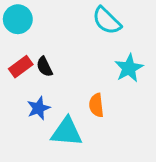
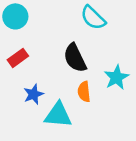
black semicircle: (44, 67) -> (75, 58), moved, size x1.6
cyan star: (129, 68) -> (116, 77), moved

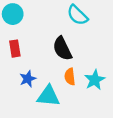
red rectangle: (18, 58) -> (15, 49), turned -63
cyan star: (116, 77) -> (95, 80), moved

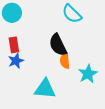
orange semicircle: (70, 77) -> (65, 61), moved
blue star: (28, 79) -> (16, 61), moved

